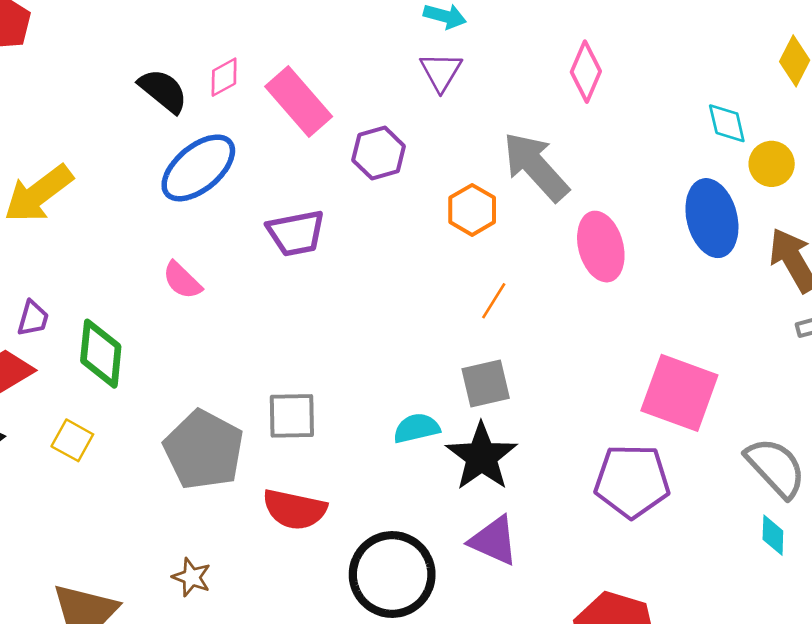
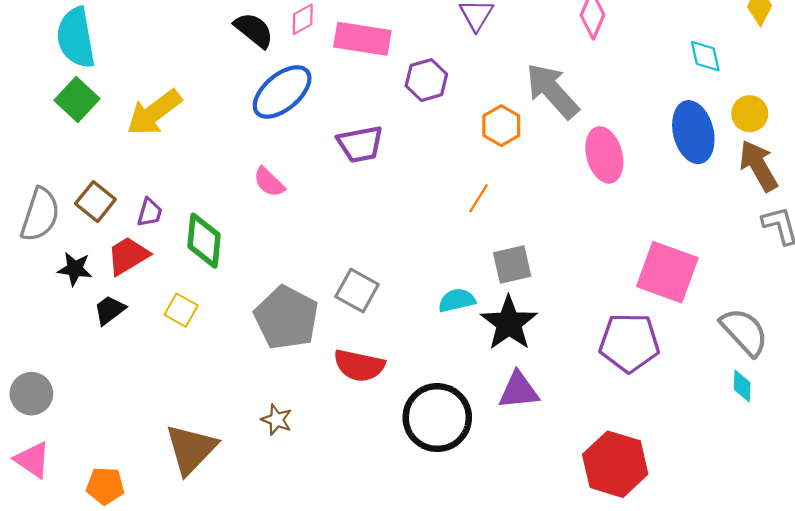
pink rectangle: (299, 102) -> (362, 39), turned -40
yellow circle: (772, 164) -> (750, 114), moved
orange line: (494, 301) -> (478, 198), moved
gray square: (292, 416) -> (357, 291), turned 30
purple triangle: (494, 541) -> (519, 390), turned -30

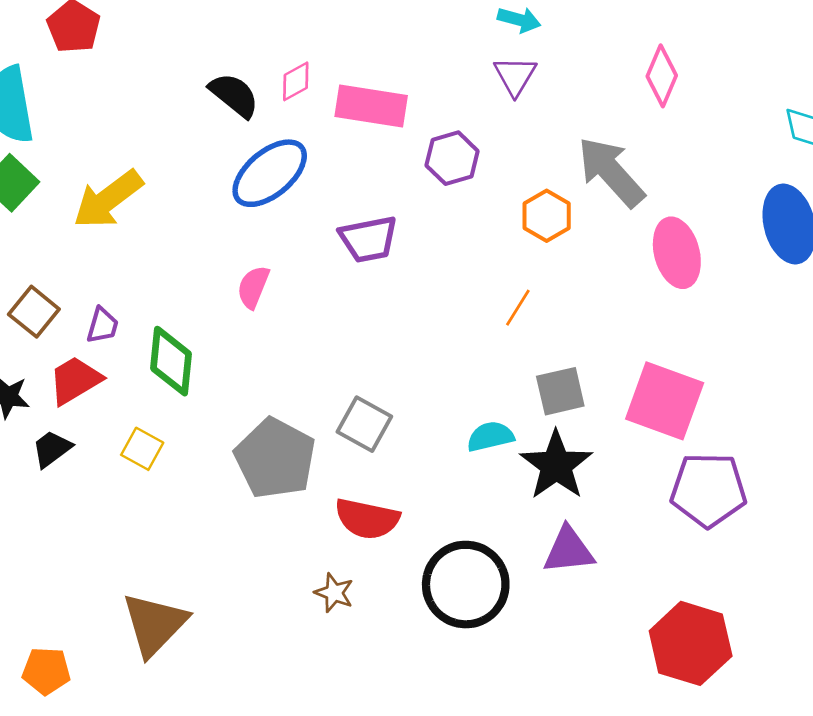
pink semicircle: (269, 182) -> (253, 287), turned 68
pink square: (667, 272) -> (665, 401), moved
brown star: (277, 420) -> (334, 593), moved

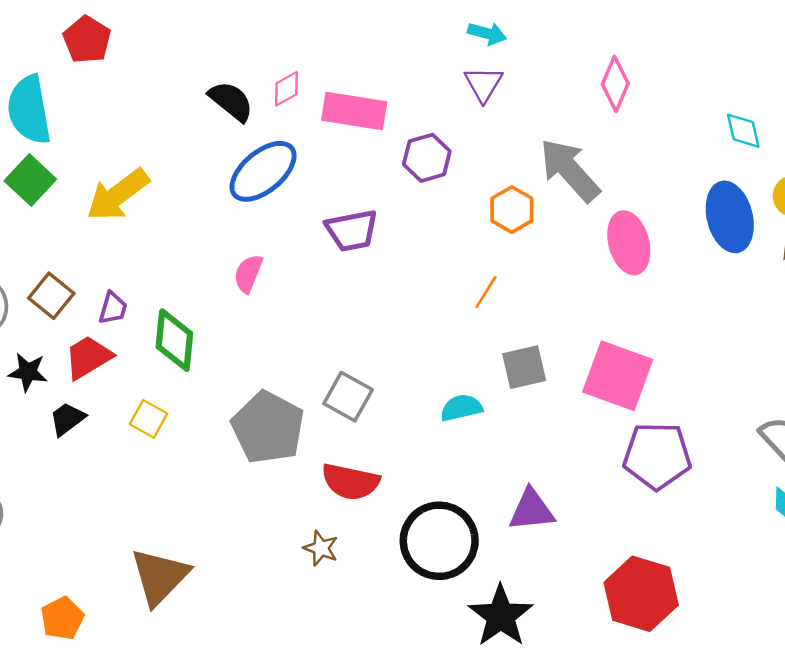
black star: (556, 465) -> (501, 616), moved
orange pentagon: (46, 671) -> (62, 618), turned -30

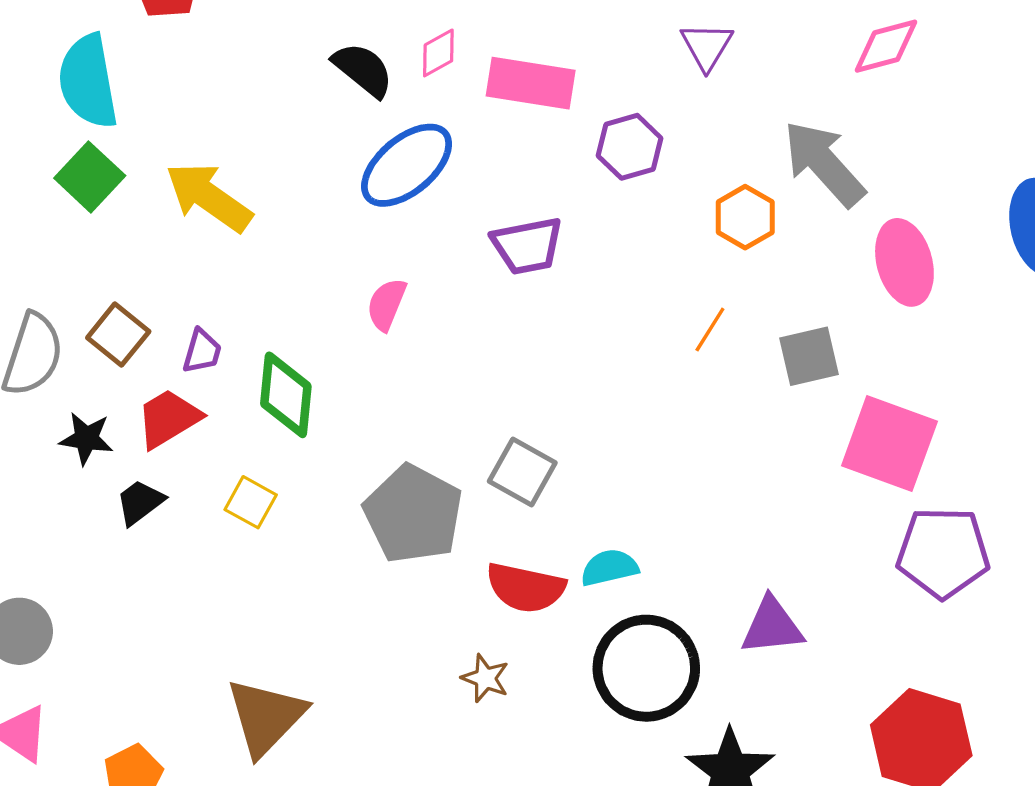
pink diamond: (615, 84) -> (886, 46), turned 52
yellow arrow: (118, 195) -> (209, 197), turned 72
gray square: (524, 367) -> (809, 356), moved
cyan semicircle: (461, 408) -> (609, 568), moved

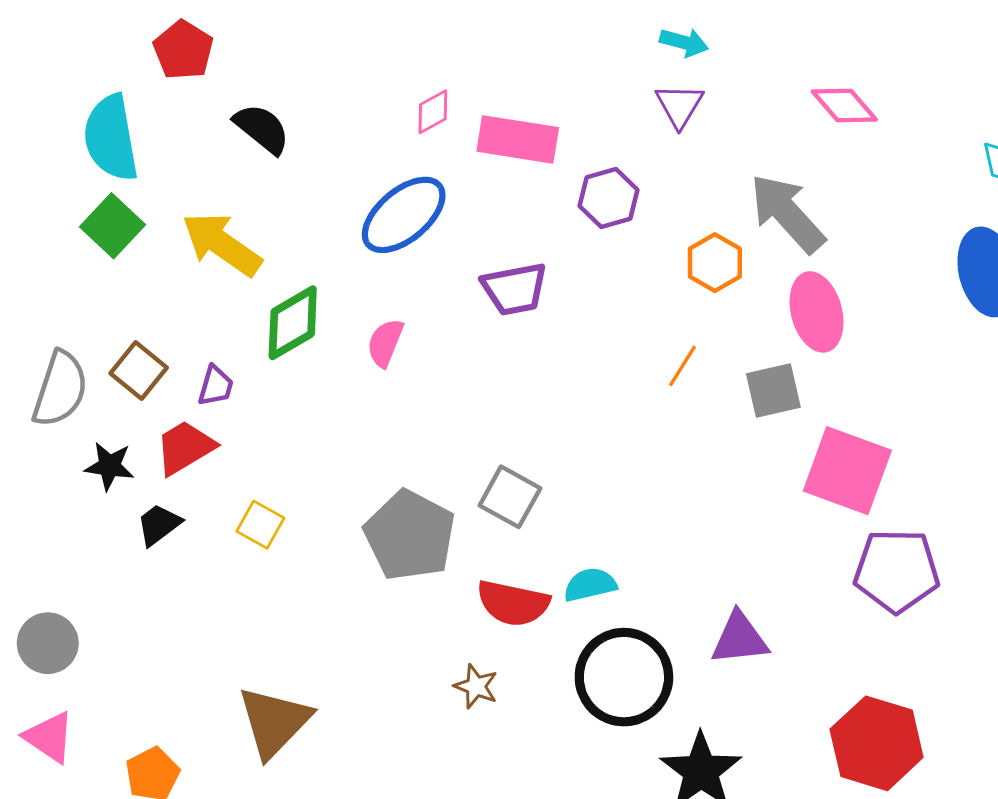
pink diamond: (886, 46) -> (844, 106), turned 64
black semicircle: (363, 70) -> (262, 129), moved
pink ellipse: (904, 262) -> (817, 312), moved
green diamond: (286, 395) -> (293, 323), moved, turned 54

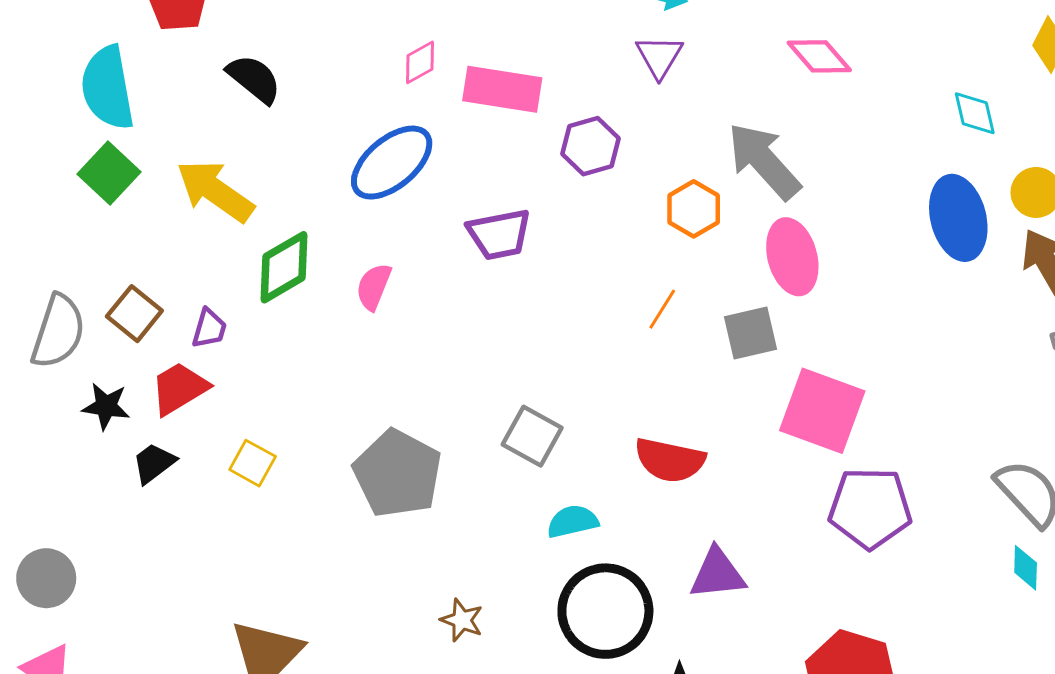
gray square: (510, 497) -> (532, 436), moved
red semicircle: (513, 603) -> (670, 460), moved

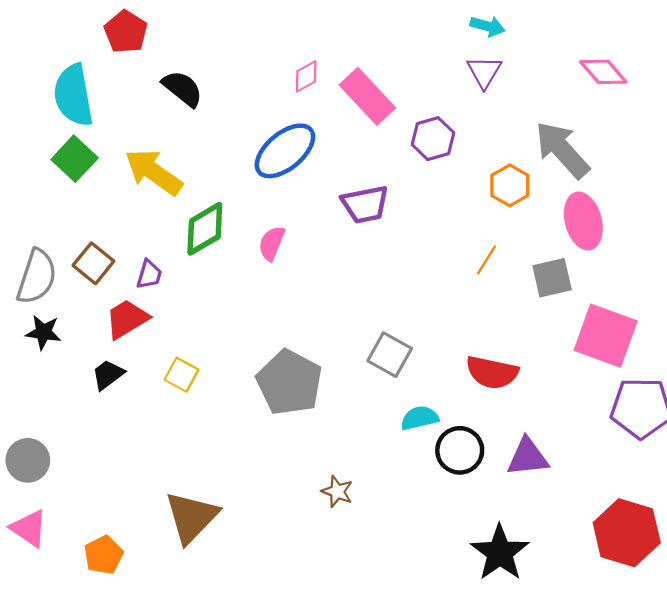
pink rectangle: (502, 89) -> (367, 96), turned 38
black star: (106, 406) -> (43, 332), moved
black circle: (605, 611) -> (460, 450), moved, size x0.7

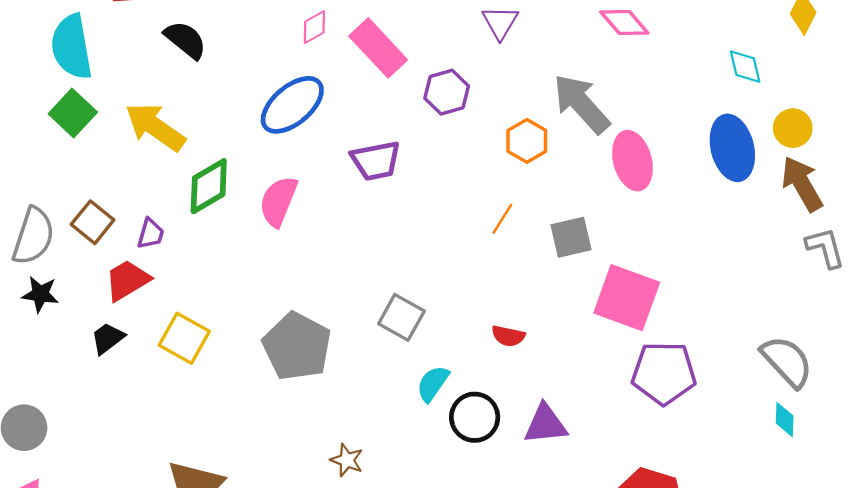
pink ellipse: (583, 221) -> (632, 161), moved
pink semicircle: (272, 243) -> (278, 201), size x1.4
red semicircle: (492, 372) -> (508, 336), size x0.6
yellow square: (181, 375) -> (184, 338), size x1.4
cyan semicircle: (420, 418) -> (433, 384), turned -42

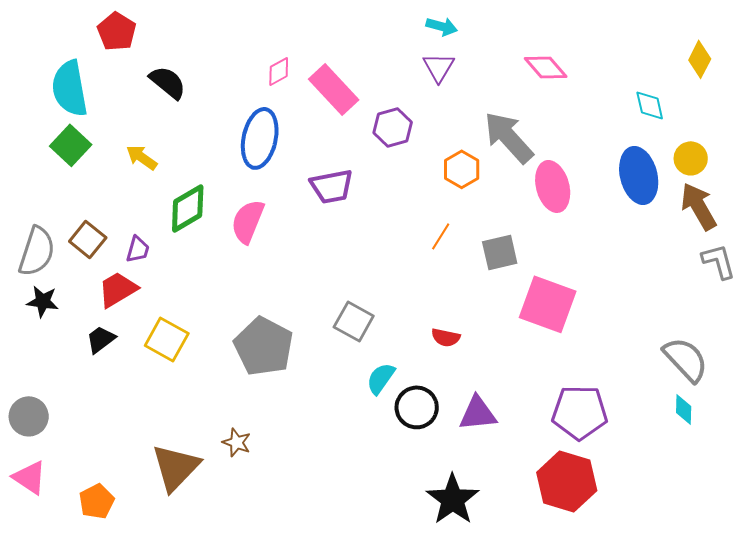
blue ellipse: (292, 105) -> (260, 138), turned -38
yellow arrow: (155, 127) -> (142, 157), size x0.6
purple pentagon: (664, 373) -> (580, 412), moved
brown star: (347, 460) -> (237, 442), moved

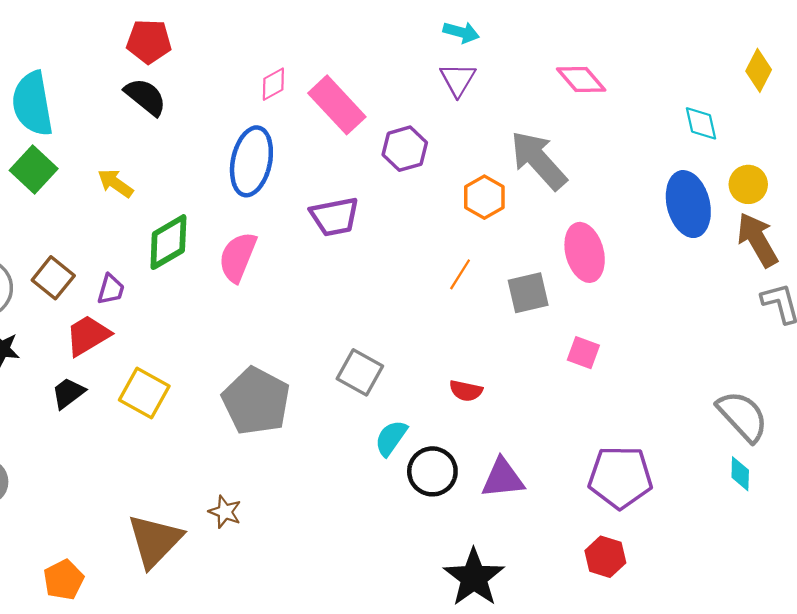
red pentagon: (117, 31) -> (149, 41), moved, turned -30
pink ellipse: (553, 186) -> (585, 252), moved
pink square: (548, 304) -> (583, 353), size x0.5
red hexagon: (567, 481) -> (605, 557), size x0.6

